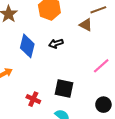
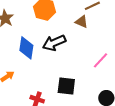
black arrow: (56, 44) -> (54, 43), size x1.6

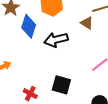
blue diamond: (26, 48) -> (29, 26), moved

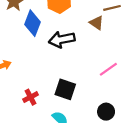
red cross: (30, 94) -> (31, 97), turned 32

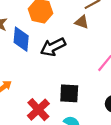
red cross: (31, 97) -> (38, 110), size x1.5

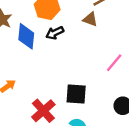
black arrow: (53, 47) -> (55, 33), moved, size x0.7

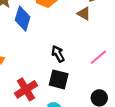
black arrow: (55, 33) -> (58, 54), moved, turned 77

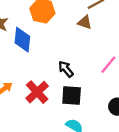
red cross: (26, 89) -> (37, 92), moved

